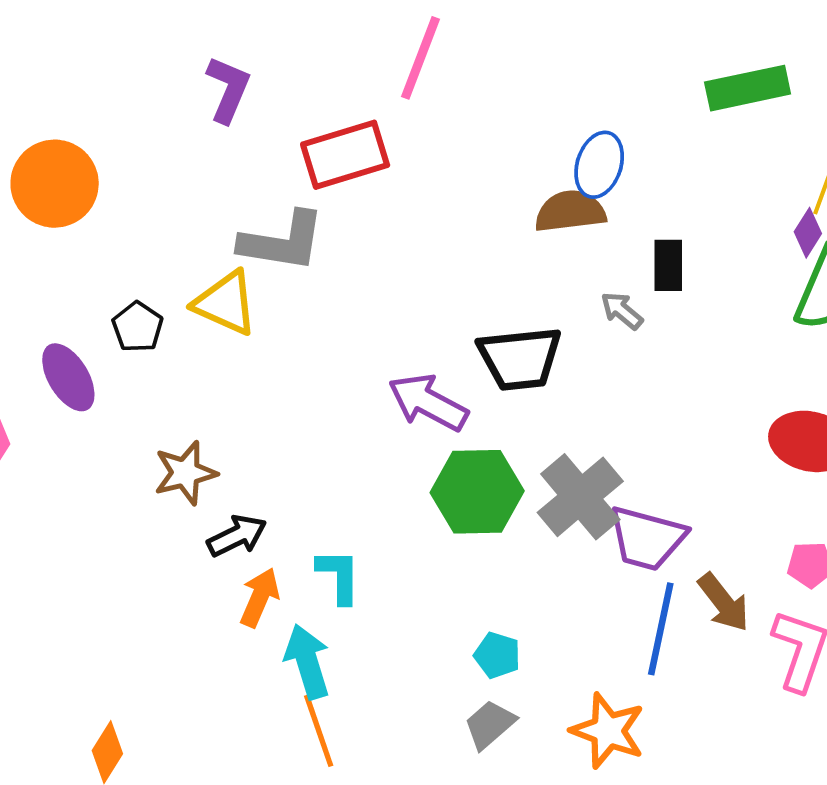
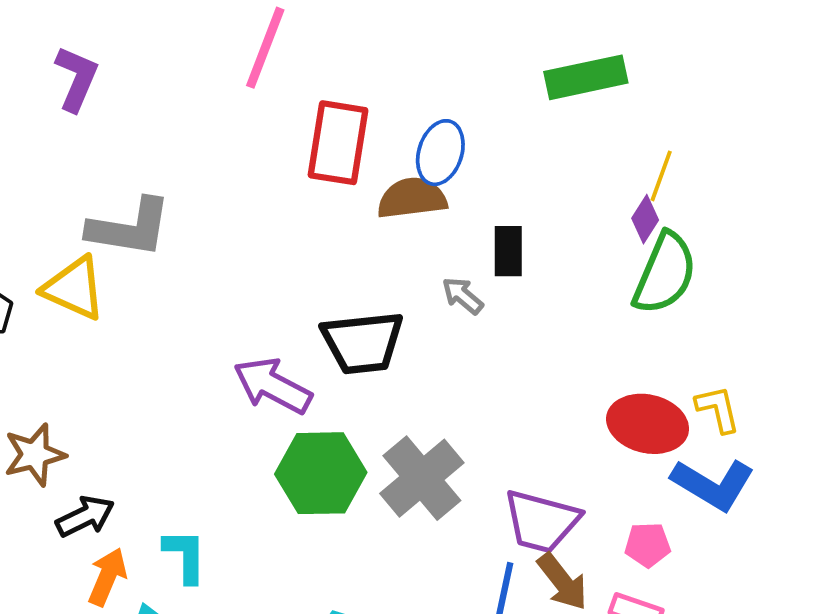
red rectangle: (345, 155) -> (338, 143), moved, turned -64
purple trapezoid: (647, 538) -> (541, 521), moved

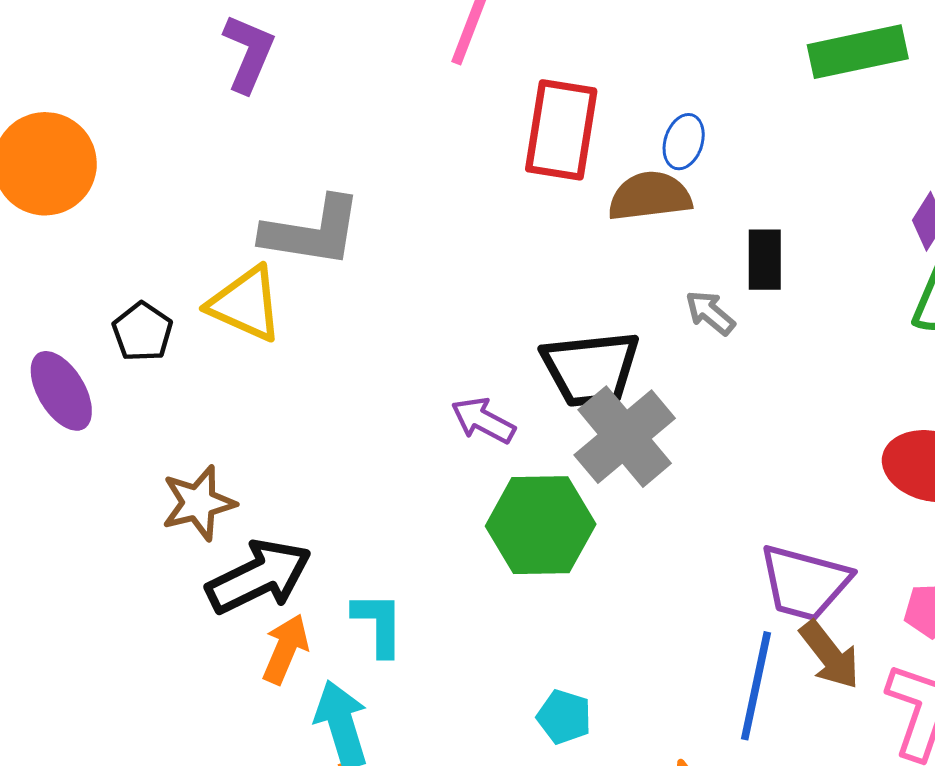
blue ellipse: (440, 153) -> (684, 142), size x0.7
purple arrow: (273, 386) -> (483, 420), size x0.7
gray cross: (422, 478) -> (625, 437), moved
black arrow: (85, 516) -> (259, 577), size x1.5

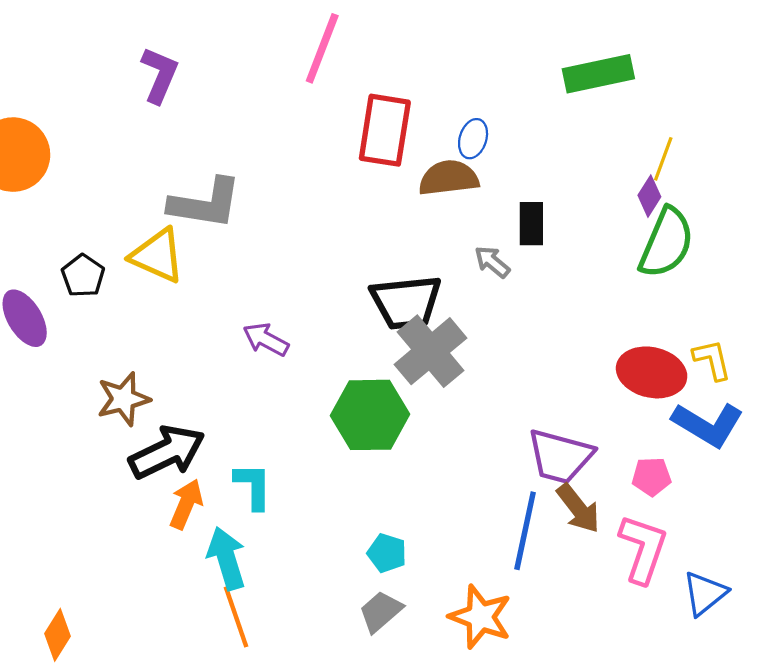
purple arrow: (483, 420) -> (266, 339), moved

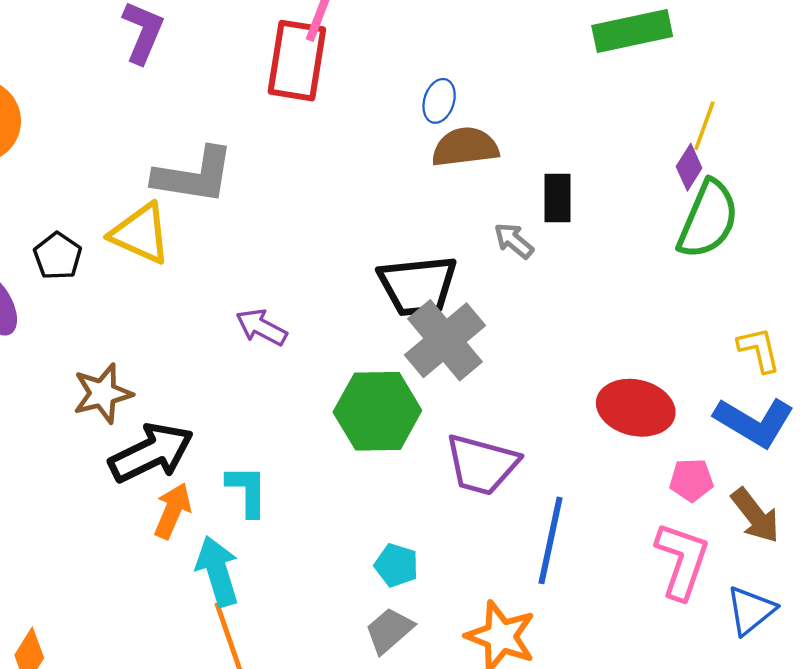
red rectangle: (385, 130) -> (297, 61), moved
blue ellipse: (473, 139) -> (439, 101), moved
red ellipse: (652, 372) -> (636, 408), moved
purple trapezoid: (560, 456) -> (482, 465), moved
brown arrow: (578, 508) -> (755, 516), moved

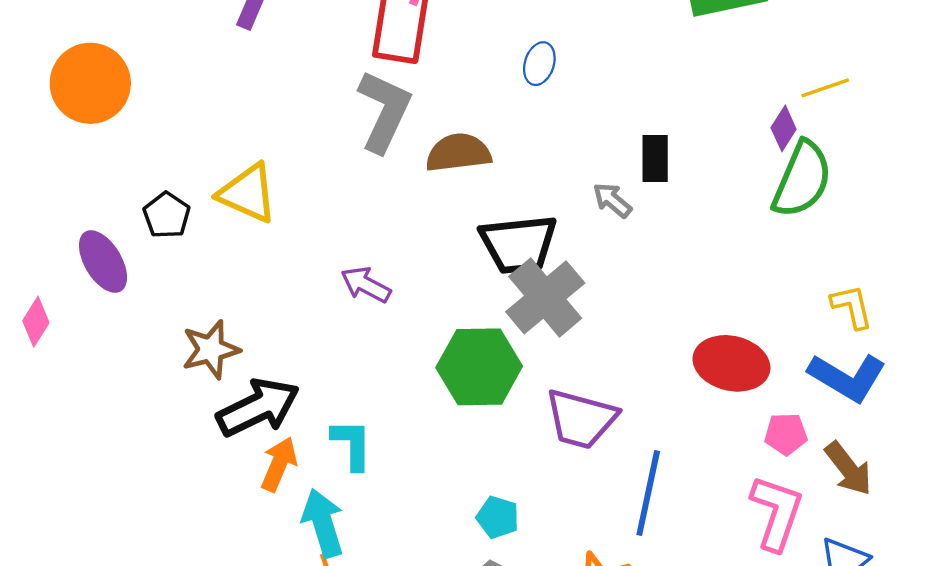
yellow line: (704, 126) -> (825, 88), moved, turned 51
brown semicircle: (465, 147) -> (458, 153), moved
gray L-shape: (194, 176) -> (384, 111), moved, turned -74

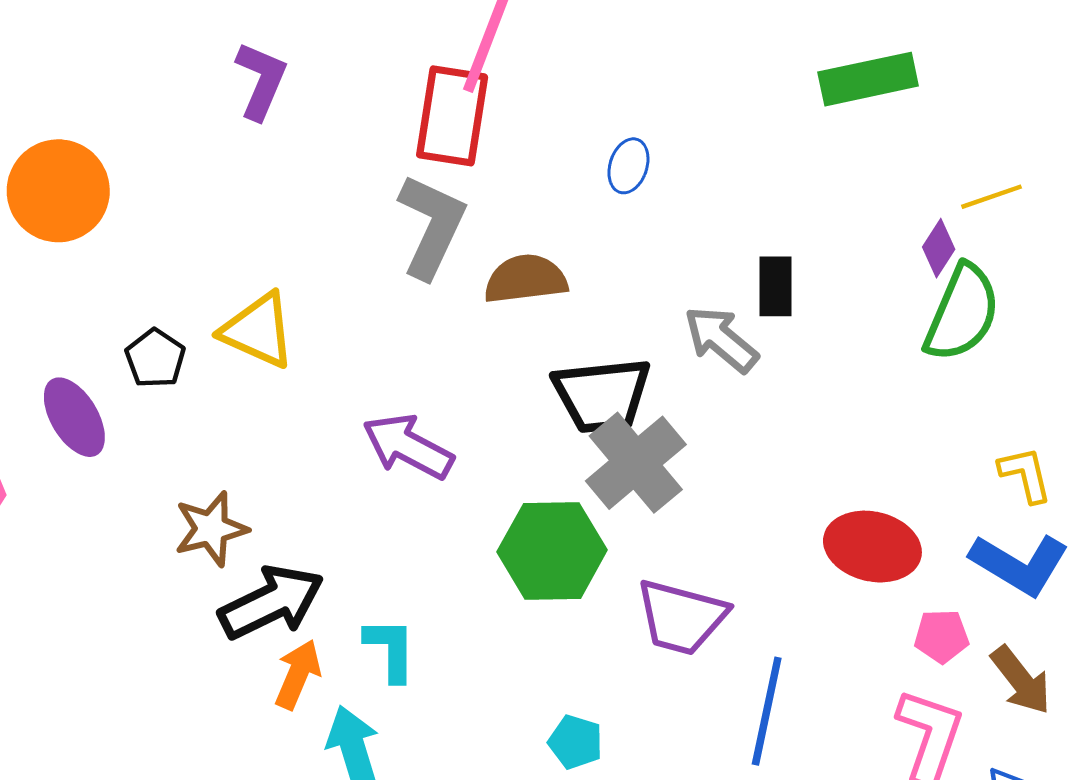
gray arrow: (612, 200) -> (721, 339), size x1.5
purple arrow: (366, 285) -> (408, 447), size x1.4

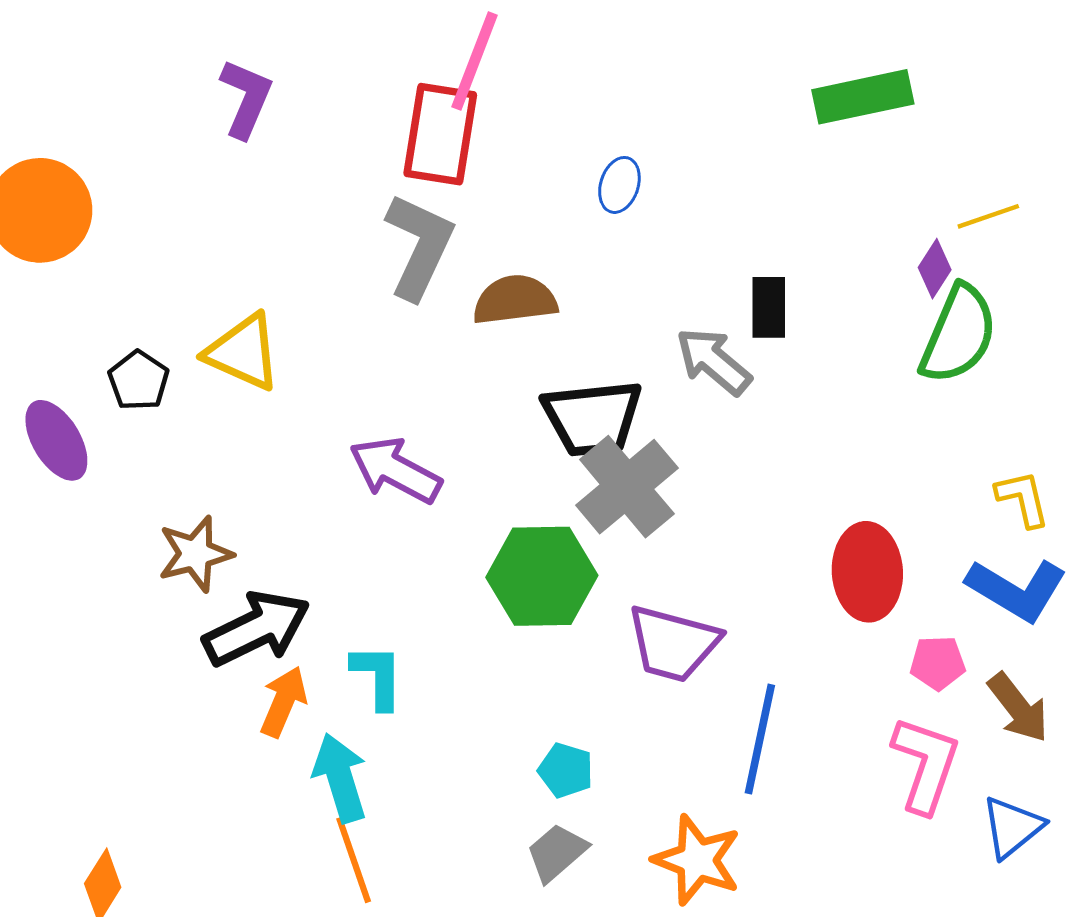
red ellipse: (872, 547) -> (867, 572), turned 74

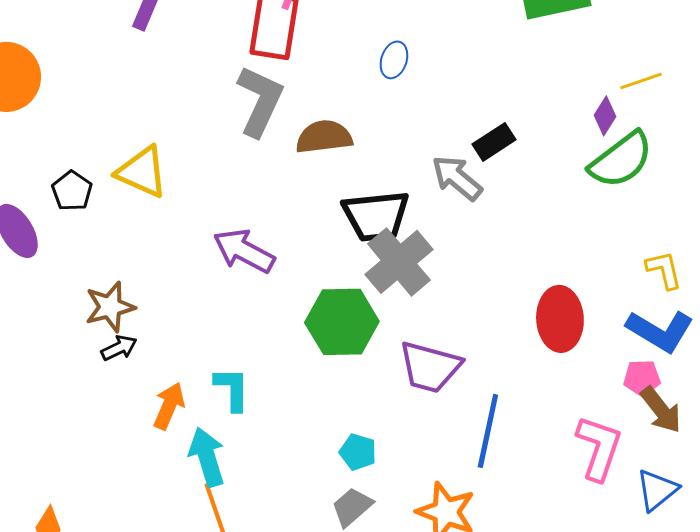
black rectangle: (769, 307) -> (494, 142), turned 57
green semicircle: (958, 334) -> (621, 160), turned 30
black arrow: (257, 629) -> (119, 348), moved, size x0.5
pink pentagon: (938, 663) -> (642, 378), moved

